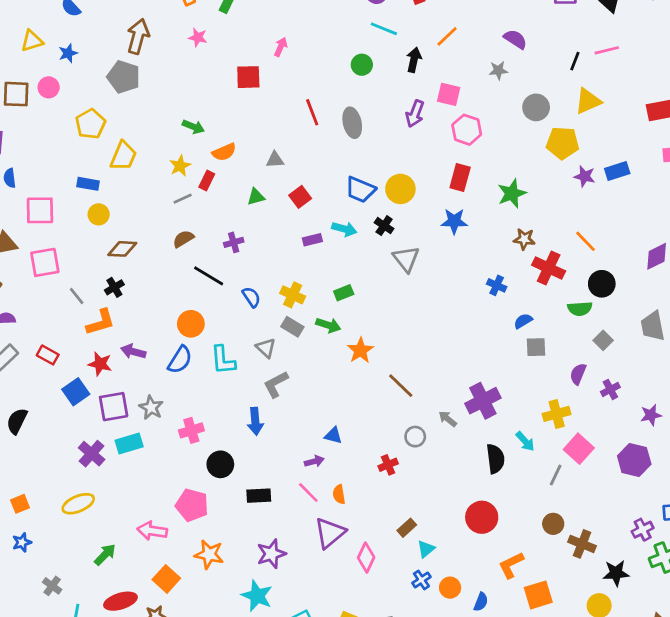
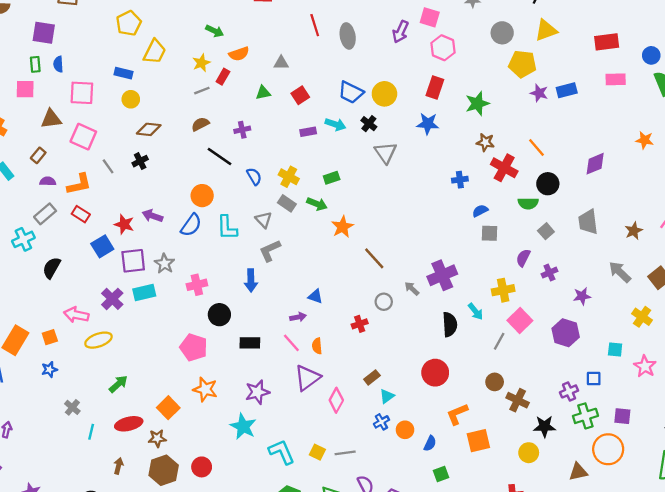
pink square: (45, 262) -> (83, 137), turned 30
blue cross: (497, 285) -> (460, 180), turned -35
orange L-shape: (101, 322) -> (79, 184), moved
pink arrow: (152, 531) -> (76, 315), moved

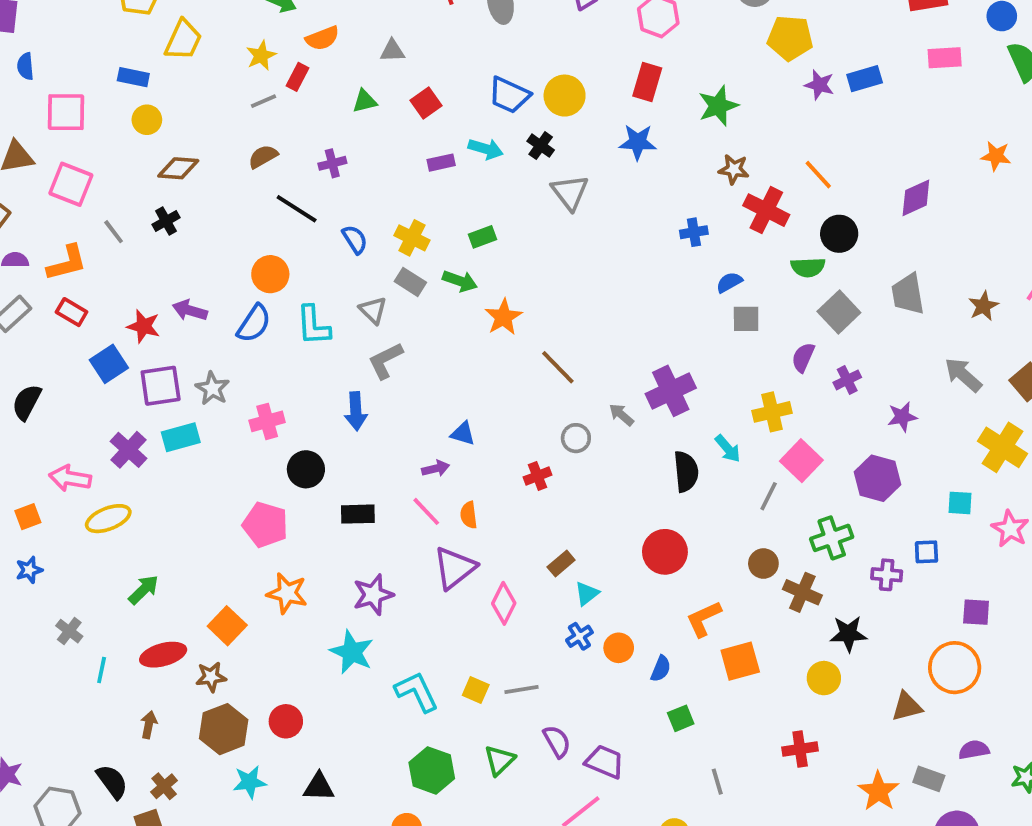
gray square: (546, 231) -> (839, 312), size x1.5
yellow cross: (642, 317) -> (1002, 447), size x1.4
purple cross: (569, 391) -> (887, 575), turned 30
green cross: (585, 416) -> (832, 538), moved

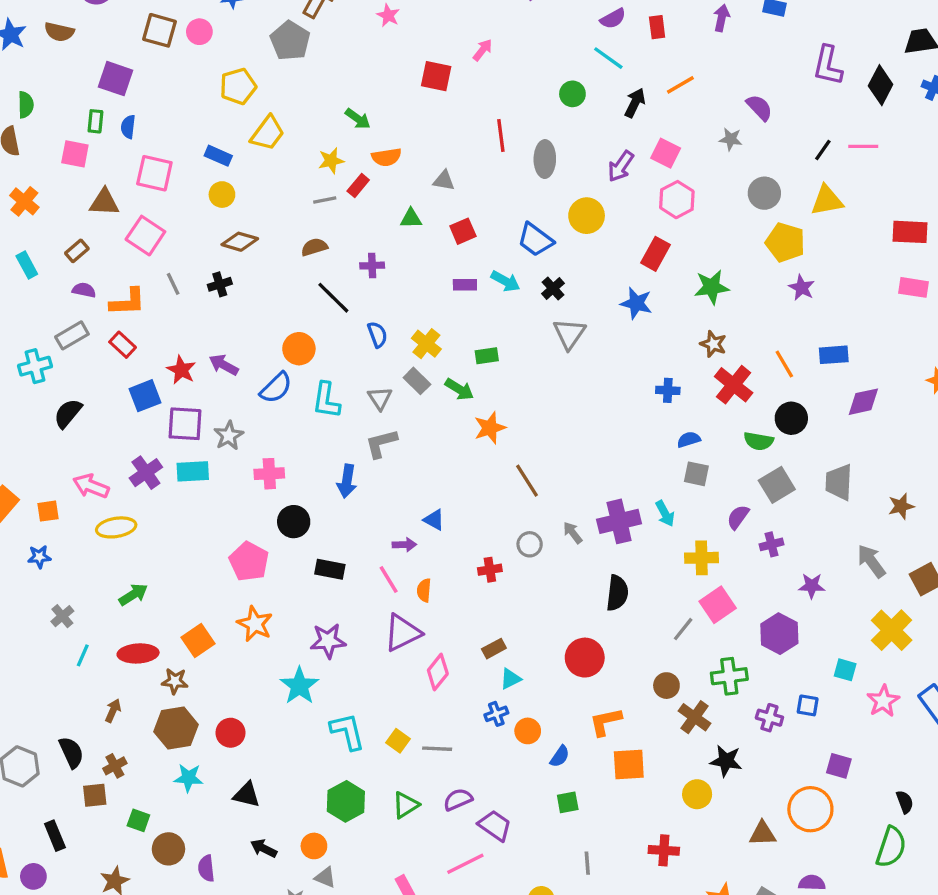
blue rectangle: (865, 79) -> (834, 355), moved
yellow circle: (565, 96) -> (587, 216), moved
cyan arrow: (728, 449) -> (665, 514), moved
purple semicircle: (557, 741) -> (458, 799), turned -96

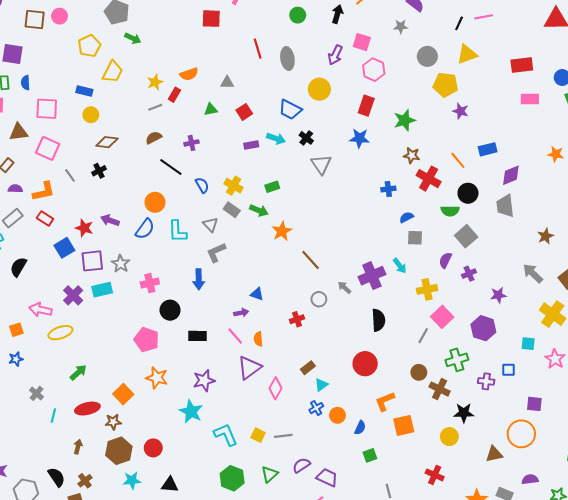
green arrow: (358, 119) -> (133, 38), moved
gray trapezoid: (839, 482) -> (505, 206), moved
red cross: (664, 850) -> (435, 475), turned 30

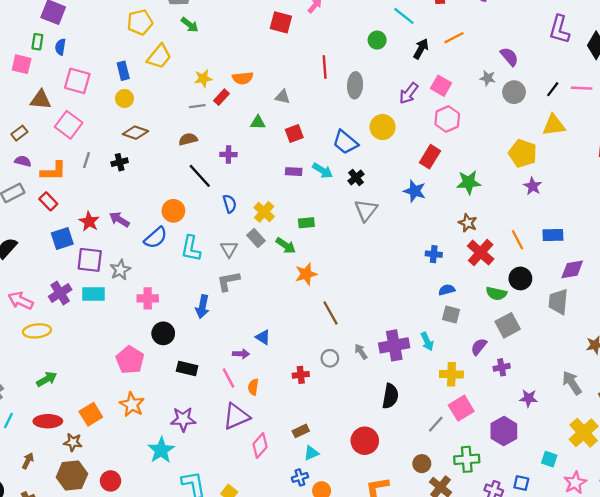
gray circle: (427, 56) -> (514, 92), moved
blue rectangle: (84, 91) -> (123, 71), turned 49
gray line: (70, 175) -> (86, 160), turned 40

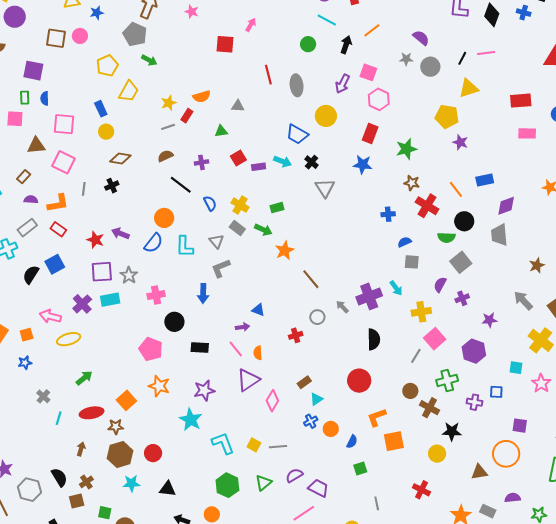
red square: (294, 133) -> (238, 158), moved
blue square: (62, 238) -> (55, 264), moved

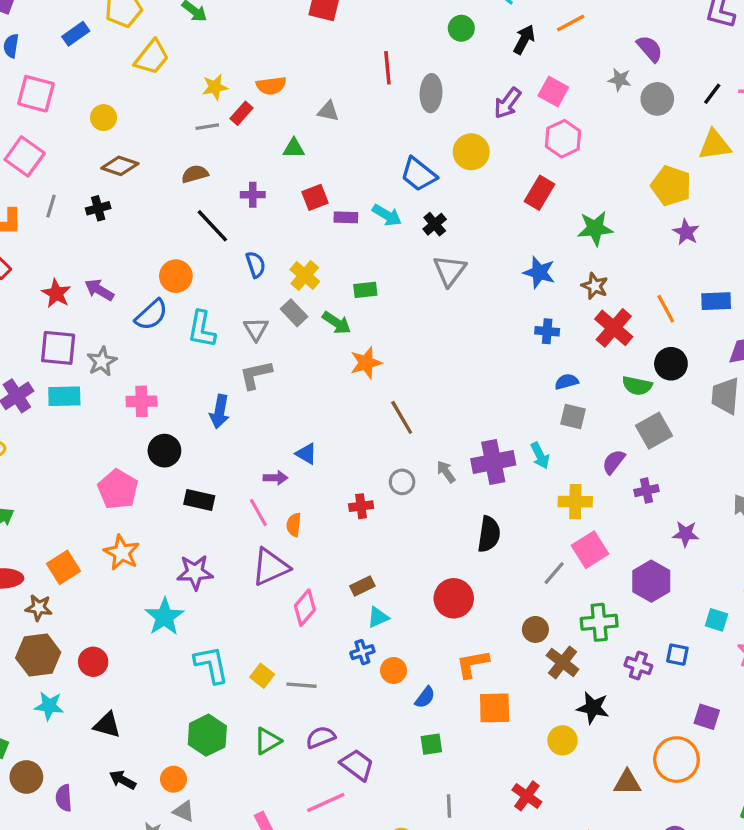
blue rectangle: (101, 109) -> (76, 34), moved, turned 70
blue star: (363, 165) -> (539, 272), moved

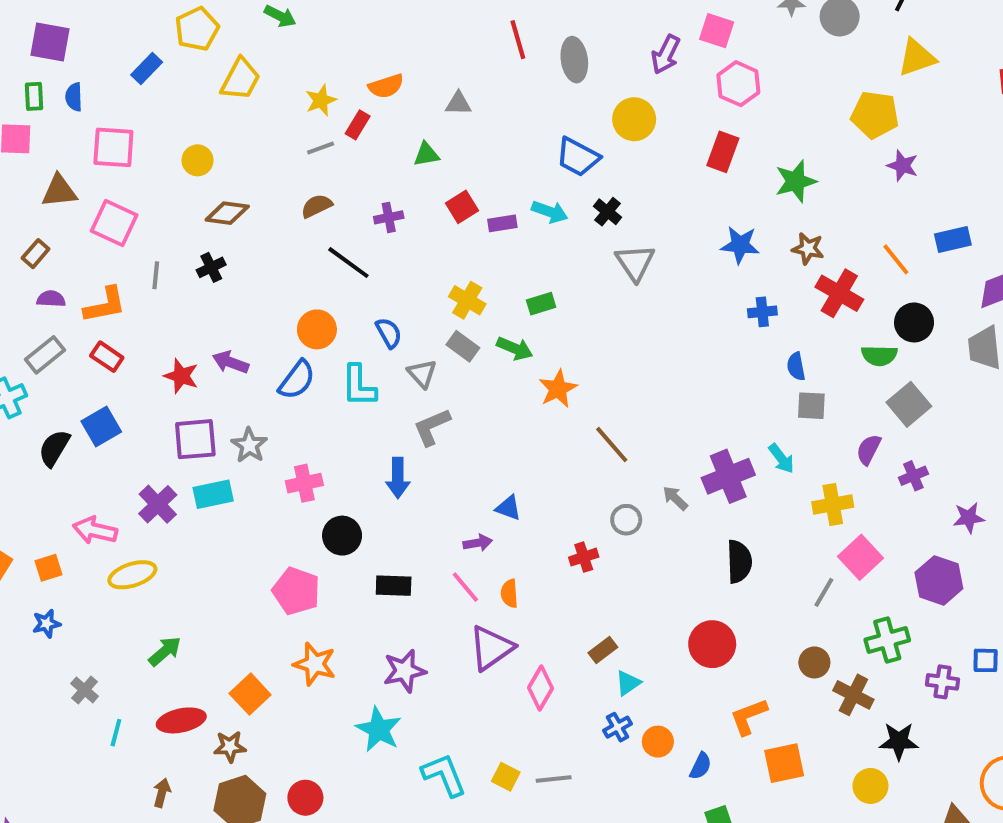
blue semicircle: (256, 265) -> (389, 333), moved
blue semicircle: (567, 382) -> (796, 366), turned -75

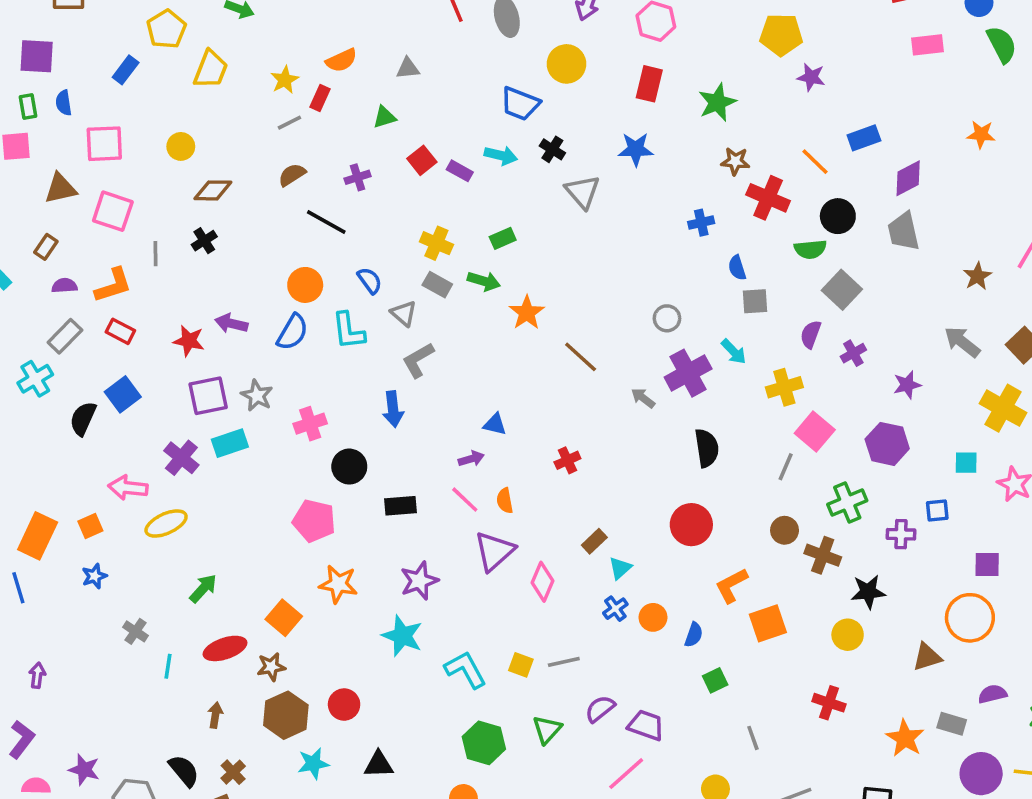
purple rectangle: (502, 223) -> (460, 171), turned 45
blue star: (740, 245) -> (636, 149), moved
gray circle: (626, 520) -> (667, 318), moved

